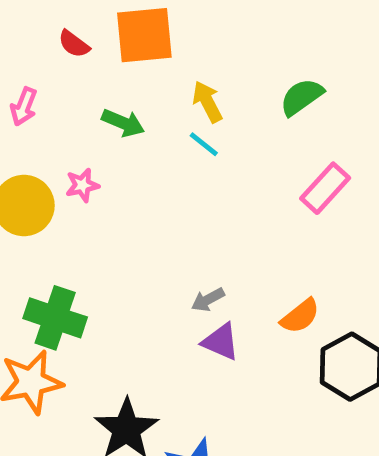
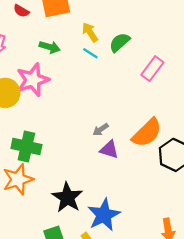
green semicircle: (302, 97) -> (120, 42), moved
pink star: (82, 185) -> (33, 80), size x2.0
orange semicircle: (300, 316) -> (147, 133), size x1.6

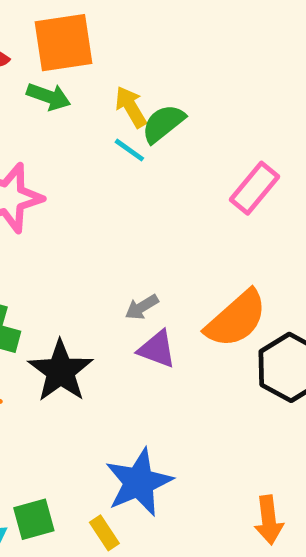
green semicircle: (120, 42) -> (163, 123), moved
green arrow: (50, 47) -> (49, 97), moved
black star: (67, 197) -> (61, 371), moved

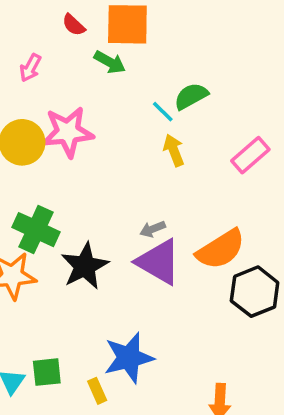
yellow arrow: (131, 107) -> (174, 150), moved
purple triangle: (157, 349) -> (159, 262), size x1.6

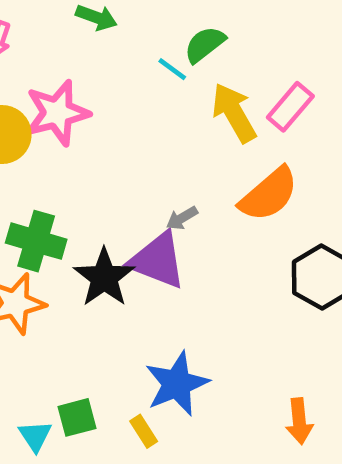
yellow arrow: (174, 150) -> (234, 113), moved, size x1.5
orange semicircle: (221, 249) -> (269, 194), moved
purple triangle: (159, 262) -> (157, 260), moved

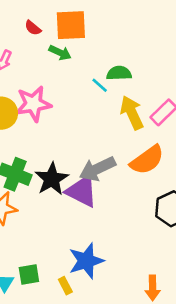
green semicircle: (205, 44) -> (119, 73), turned 30
gray arrow: (182, 218) -> (97, 169), size x2.0
black star: (104, 277) -> (52, 179), moved

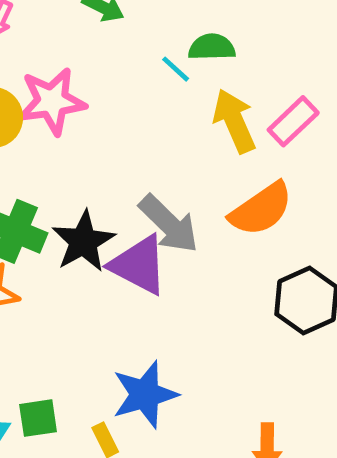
gray arrow: (97, 169) -> (169, 224), turned -111

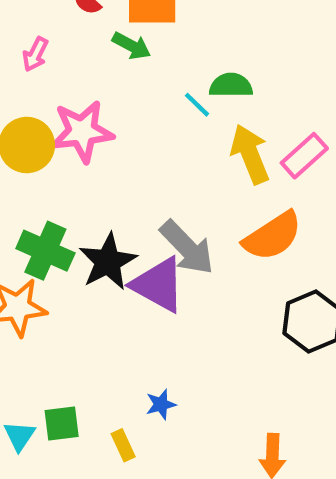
blue star: (145, 395) -> (161, 404), size x0.5

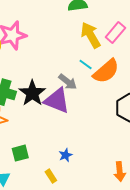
cyan line: (197, 105) -> (86, 65), moved
gray arrow: (187, 248) -> (68, 82), size x0.7
green square: (62, 424) -> (20, 153), moved

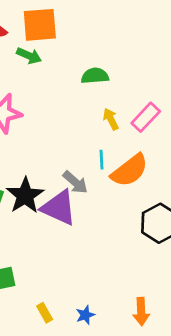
yellow arrow: (91, 35) -> (111, 119), size x0.6
cyan line: (86, 65) -> (102, 160), turned 48
blue star: (65, 155) -> (85, 315), moved

